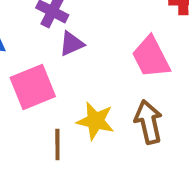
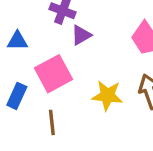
brown line: (57, 145) -> (52, 122), moved

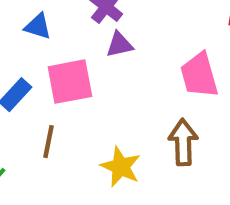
yellow star: (107, 95) -> (121, 167), moved

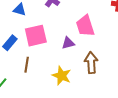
purple triangle: (119, 45) -> (68, 43), moved
pink trapezoid: (199, 75) -> (85, 26), moved

